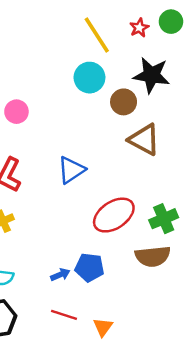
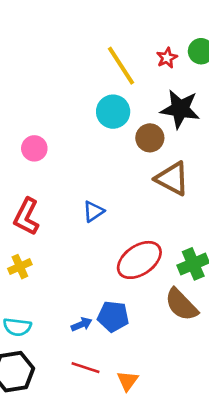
blue triangle: (71, 170) -> (93, 211), size x0.7
brown semicircle: (153, 256) -> (181, 305), turned 52

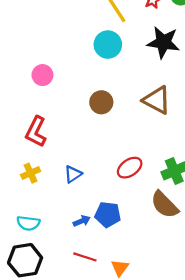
brown circle: (150, 138) -> (101, 102), moved
blue triangle: (93, 211) -> (73, 174), moved
red ellipse: (139, 260) -> (130, 168), size x0.7

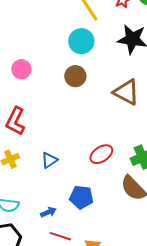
brown circle: (101, 102) -> (75, 76), moved
blue arrow: (82, 221) -> (48, 212), moved

